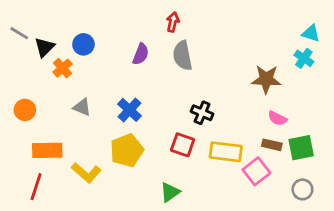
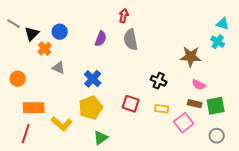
gray triangle: (82, 107) -> (59, 68), moved
black cross: (202, 113) -> (159, 81), moved
yellow rectangle: (226, 152) -> (162, 109), size x0.6
green triangle: (170, 192) -> (101, 138), moved

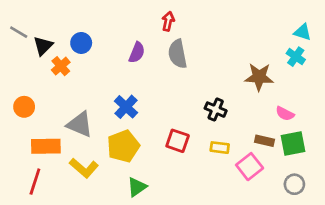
gray triangle: (59, 68) -> (80, 124), moved, size x1.5
pink semicircle: (199, 85) -> (285, 114), moved

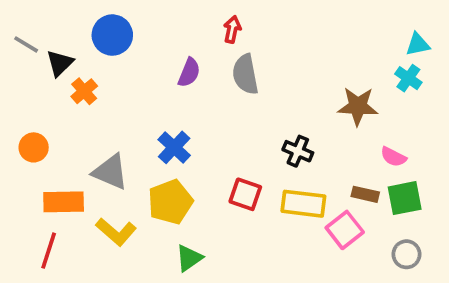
cyan triangle: (303, 32) -> (418, 44), turned -30
blue circle: (81, 43) -> (112, 35), moved, size x1.4
yellow rectangle: (220, 148) -> (303, 204), size x1.6

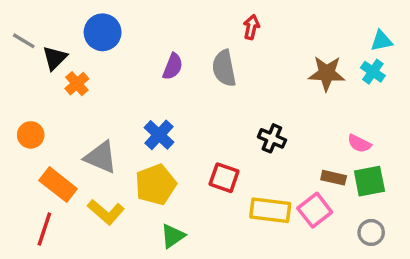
red arrow: (232, 29) -> (251, 27), moved
brown star: (358, 106) -> (327, 73), moved
orange rectangle: (64, 202) -> (58, 185), turned 39
yellow rectangle: (303, 204) -> (270, 210), moved

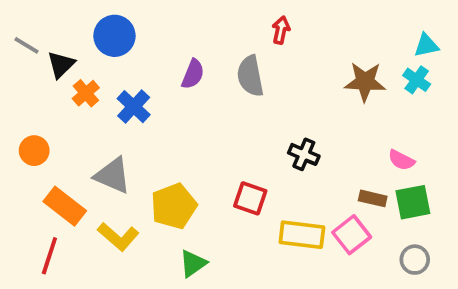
blue cross: (159, 135) -> (134, 107), moved

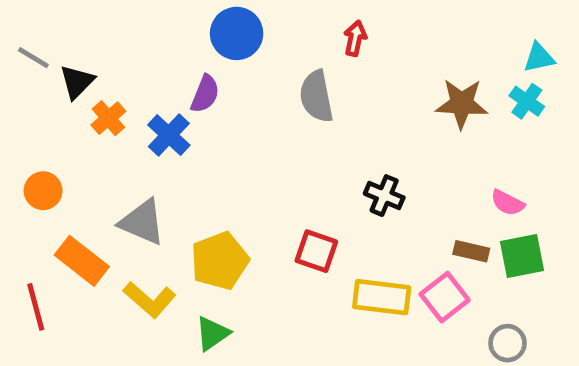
blue circle: (114, 36) -> (237, 33), moved
purple semicircle: (193, 74) -> (205, 94), moved
red line: (49, 256) -> (36, 307), moved, turned -33
gray circle: (415, 260) -> (508, 343), moved
green triangle: (193, 263) -> (212, 333), moved

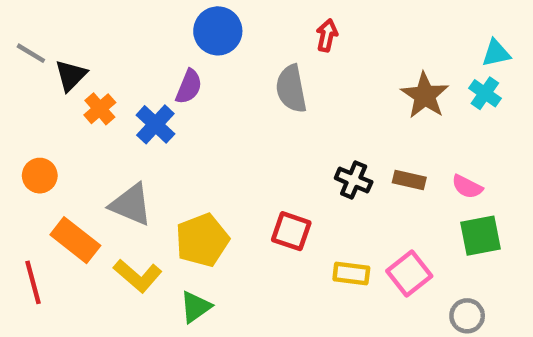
brown star: (462, 104) -> (425, 95), turned 30
brown rectangle: (471, 251) -> (409, 180), moved
yellow rectangle: (382, 297) -> (351, 274), size x0.7

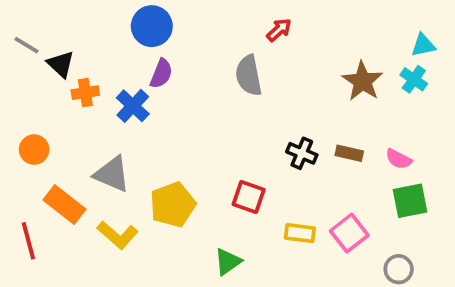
blue circle: (218, 31) -> (152, 26), moved
red arrow: (327, 35) -> (279, 30), turned 36
black triangle: (71, 75) -> (61, 64), turned -32
orange cross: (100, 109) -> (85, 93), turned 32
green triangle: (196, 307) -> (228, 262), moved

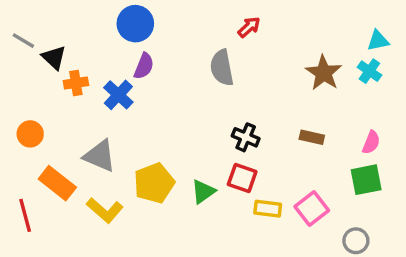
black cross: (302, 153) -> (246, 137), moved
pink semicircle: (399, 159) -> (371, 142), moved, turned -95
red square: (249, 197) -> (242, 178), moved
green triangle: (228, 262) -> (203, 192), moved

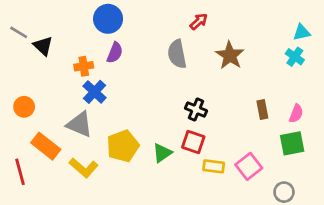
brown star: (324, 73) -> (230, 55), moved
orange cross: (76, 83) -> (84, 66), moved
blue cross: (118, 95) -> (94, 92), moved
brown rectangle: (312, 137) -> (262, 110), moved, turned 66

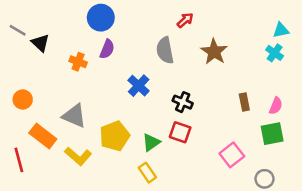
orange cross: (84, 66) -> (78, 62), turned 30
blue cross: (94, 92) -> (139, 86), moved
yellow rectangle: (214, 166) -> (147, 173), moved, turned 48

